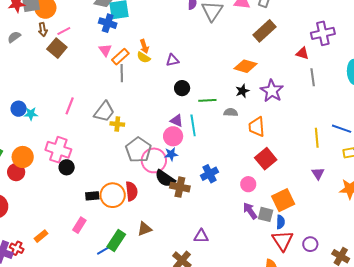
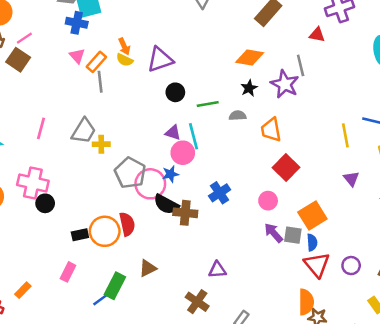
purple triangle: (172, 60) -> (160, 60), size x1.6
gray line: (313, 77) -> (301, 65), moved
pink circle: (173, 136) -> (183, 153), moved

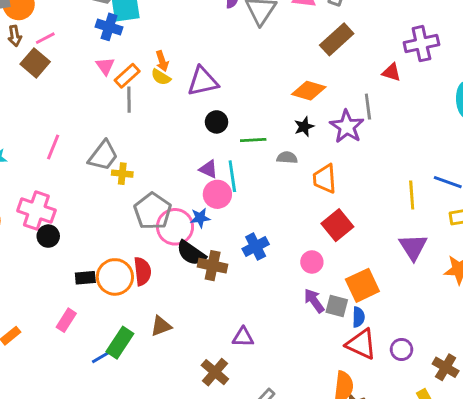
purple triangle: (351, 179) -> (413, 247), size x1.5
red triangle: (317, 265) -> (361, 344), turned -32

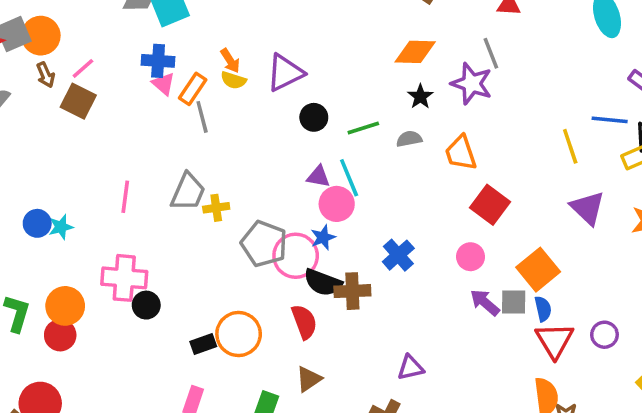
blue cross: (109, 27) -> (158, 61), moved
red semicircle: (142, 271) -> (304, 322), moved
red triangle: (361, 344) -> (554, 340), turned 48

